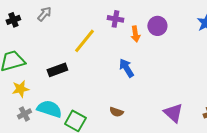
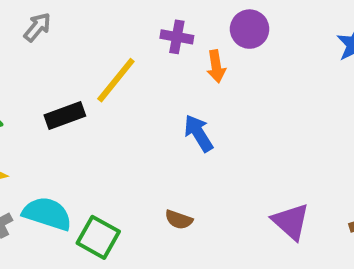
purple circle: (157, 26) -> (250, 29), moved
black rectangle: (57, 70) -> (65, 115), moved

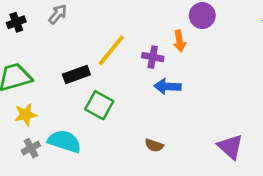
purple cross: (177, 37) -> (153, 57), moved
blue arrow: (198, 133) -> (167, 86), turned -55
green square: (98, 237) -> (99, 105), moved

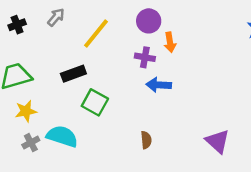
purple circle: (202, 16) -> (149, 21), moved
yellow line: (111, 50) -> (96, 33), moved
brown semicircle: (154, 145) -> (146, 140), turned -114

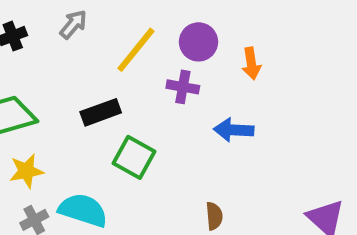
purple circle: (149, 21) -> (198, 42), moved
purple cross: (145, 57) -> (183, 87), moved

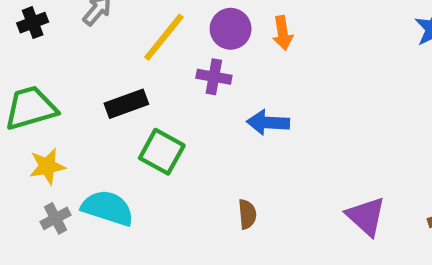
orange arrow: (251, 63) -> (283, 33), moved

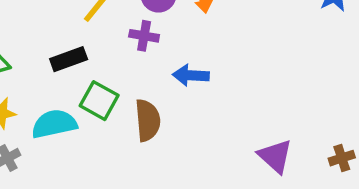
cyan semicircle: (108, 208) -> (54, 124), moved, turned -30
brown semicircle: (247, 214) -> (148, 120), moved, size x1.6

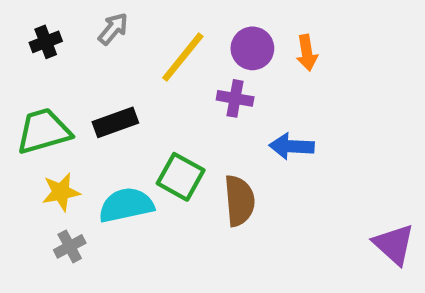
black rectangle: (69, 59) -> (115, 122), moved

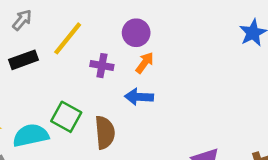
purple circle: (252, 48) -> (136, 33), moved
orange arrow: (307, 53) -> (145, 63), moved, turned -135
black rectangle: (115, 122) -> (24, 60), moved

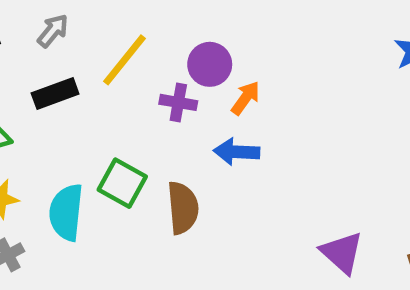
purple circle: (136, 33) -> (210, 64), moved
cyan semicircle: (31, 135) -> (66, 212), turned -72

